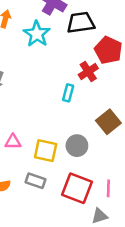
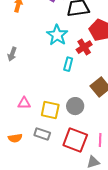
cyan star: (37, 34) -> (57, 35), moved

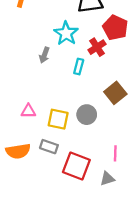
gray arrow: (12, 54) -> (44, 55), moved
orange semicircle: (15, 138) -> (18, 151), size x1.5
red square: (75, 140) -> (76, 166), moved

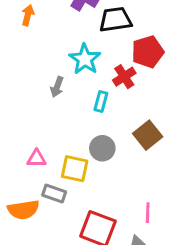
red pentagon: (115, 28) -> (148, 52), turned 30
gray circle: (87, 115) -> (102, 148), moved
gray rectangle: (49, 147) -> (54, 194), moved

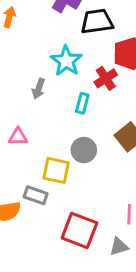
pink triangle: (37, 158) -> (18, 137), moved

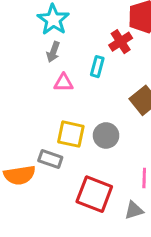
cyan star: (66, 61) -> (53, 20), moved
pink triangle: (18, 137) -> (64, 83), moved
gray circle: (84, 150) -> (106, 135), moved

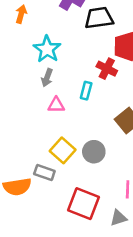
red cross: (121, 42) -> (107, 69), turned -30
yellow square: (71, 134) -> (63, 150), turned 30

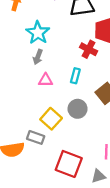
cyan rectangle: (86, 91) -> (75, 76), moved
gray circle: (94, 152) -> (78, 109), moved

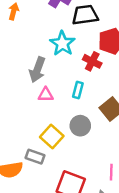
cyan star: (38, 33) -> (62, 44), moved
gray arrow: (38, 57) -> (37, 70), size x1.5

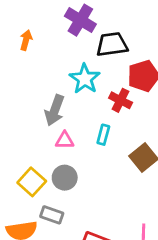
gray circle: (80, 126) -> (65, 178), moved
yellow square: (52, 136) -> (32, 182), moved

